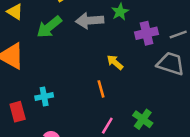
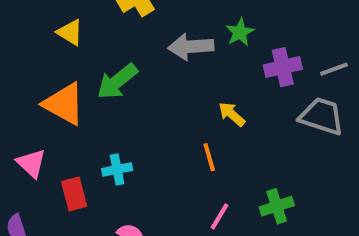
green arrow: (49, 27) -> (117, 81), moved
green cross: (143, 119) -> (277, 206), turned 36

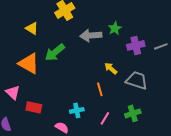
gray trapezoid: (322, 116) -> (137, 80), moved
cyan cross: (117, 169) -> (77, 110), moved
red rectangle: (74, 194) -> (34, 107), turned -63

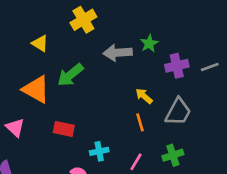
gray trapezoid: (137, 80) -> (178, 112), turned 100
orange line: (100, 89) -> (140, 122), moved
red rectangle: (34, 107) -> (64, 129), moved

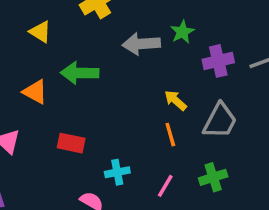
green arrow: (70, 75) -> (80, 73), turned 40
orange triangle: (36, 89) -> (35, 92), size x0.7

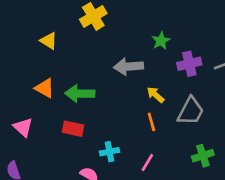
gray arrow: (141, 44) -> (128, 66), moved
green arrow: (80, 73) -> (80, 93), moved
green cross: (213, 177) -> (203, 156), moved

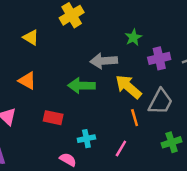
green arrow: (80, 93) -> (81, 86), moved
yellow arrow: (155, 95) -> (128, 87), size x1.6
orange line: (151, 122) -> (135, 118), moved

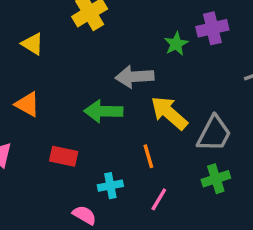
purple cross: (159, 58) -> (212, 28), moved
orange line: (135, 118) -> (148, 156), moved
green cross: (172, 142) -> (216, 179), moved

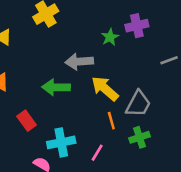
red rectangle: (64, 156) -> (27, 121), turned 42
orange line: (148, 156) -> (111, 121), moved
cyan cross: (110, 186) -> (61, 142), size x1.5

